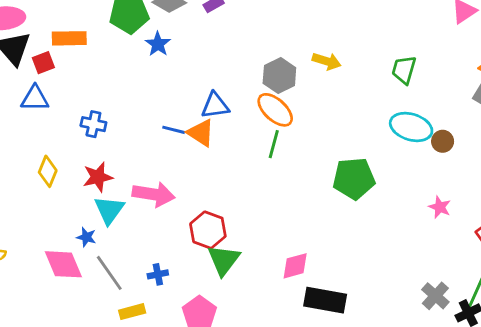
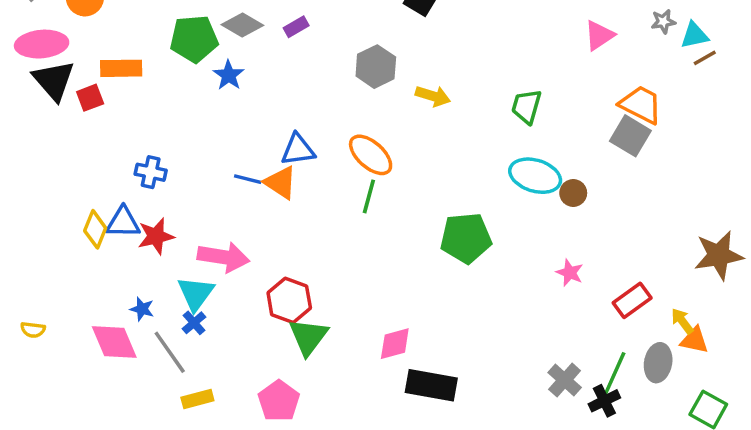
gray hexagon: (279, 75) -> (376, 67), moved
blue triangle: (35, 98) -> (123, 222), moved
cyan triangle: (109, 210) -> (196, 293), moved
blue cross: (158, 274) -> (194, 323), moved, turned -30

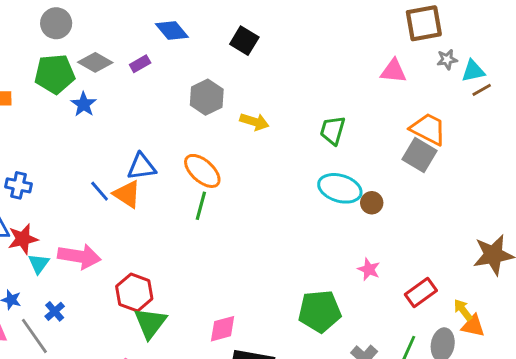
pink triangle: (599, 35) -> (393, 71), turned 40
blue line: (248, 179) -> (100, 191), turned 35
green pentagon: (466, 238) -> (320, 311), moved
cyan triangle: (196, 293) -> (39, 264), moved, size x0.7

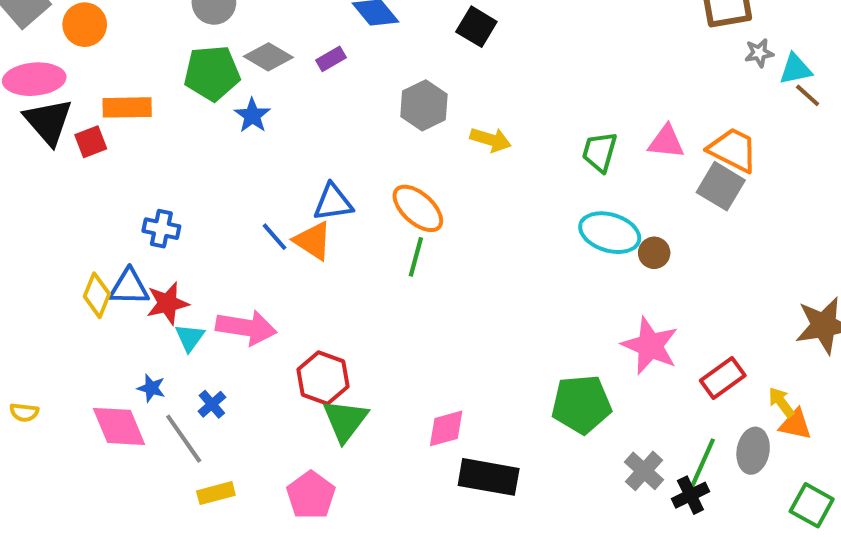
pink triangle: (393, 71) -> (666, 142), moved
brown line: (482, 90) -> (808, 95), turned 72
pink star: (369, 269) -> (650, 346), size x1.8

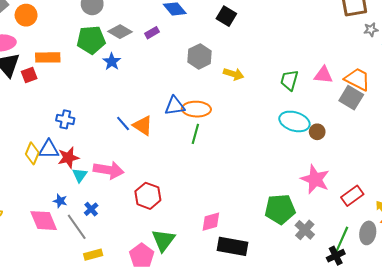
blue triangle: (333, 202) -> (175, 106), moved
orange ellipse: (418, 208) -> (196, 109), turned -40
green triangle: (345, 420) -> (163, 240), moved
gray cross: (644, 471) -> (305, 230), moved

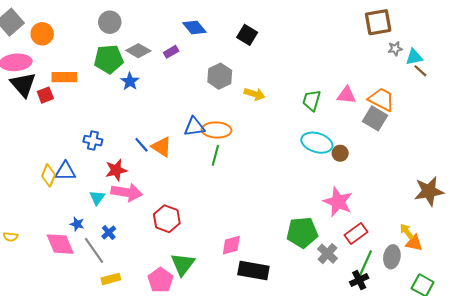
blue cross: (65, 119) -> (93, 141), moved
red star: (68, 158) -> (116, 170), moved
red rectangle: (352, 196) -> (356, 234), moved

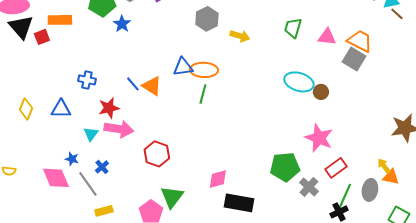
green trapezoid: (312, 100) -> (293, 28), moved
yellow diamond: (48, 175) -> (26, 109), moved

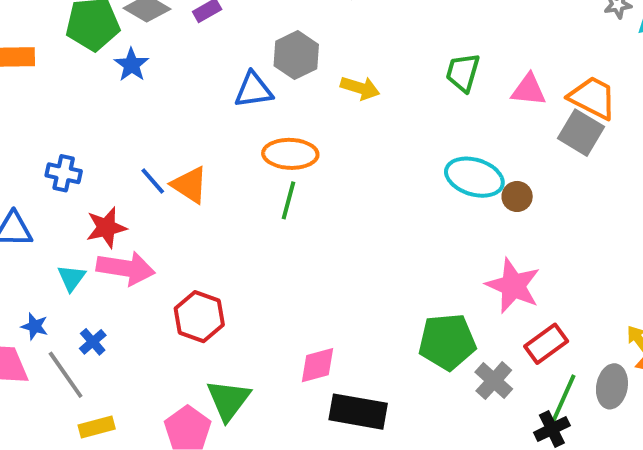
blue triangle: (183, 67) -> (254, 90), moved

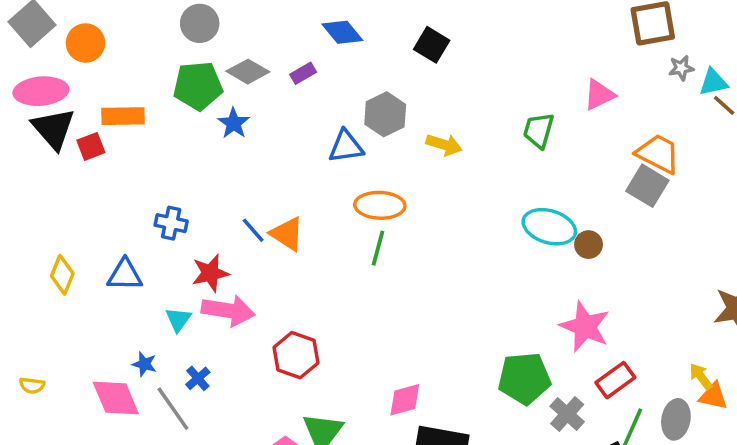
pink triangle: (529, 90) -> (599, 95), moved, turned -32

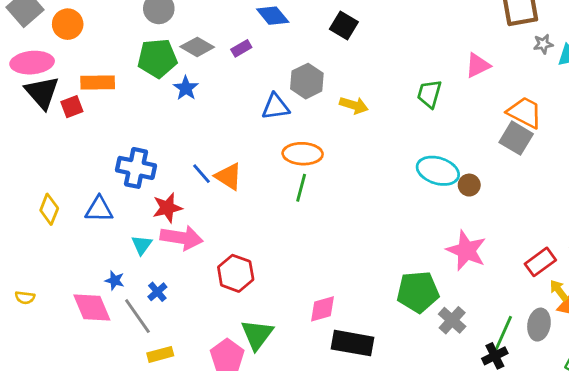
blue cross: (171, 223) -> (136, 168), size x1.5
red rectangle: (615, 380) -> (540, 262), moved

